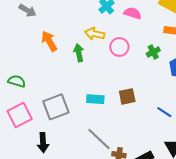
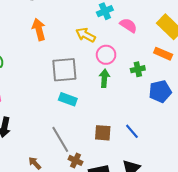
green arrow: (79, 53) -> (104, 78), moved
brown square: (127, 96) -> (103, 133), moved
gray square: (56, 107) -> (64, 70), moved

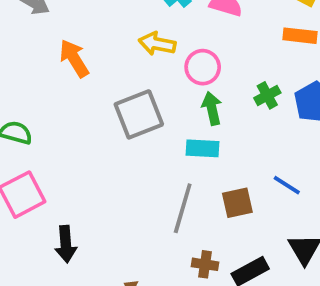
green cross: (138, 69) -> (267, 95), moved
cyan rectangle: (68, 99) -> (202, 148), moved
gray line: (60, 139) -> (183, 208), moved, turned 64

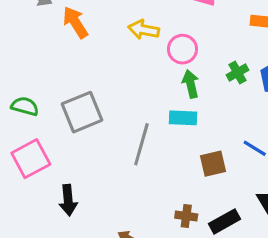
orange arrow: (74, 58) -> (75, 22), moved
gray square: (139, 114) -> (82, 112), moved
gray line: (183, 208) -> (141, 144), moved

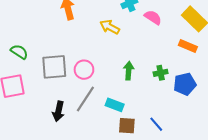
pink circle: (182, 49) -> (84, 70), moved
cyan rectangle: (183, 118) -> (115, 105), moved
black arrow: (68, 200) -> (58, 111), moved

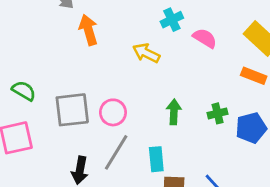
cyan rectangle: (115, 105) -> (156, 159), turned 66

